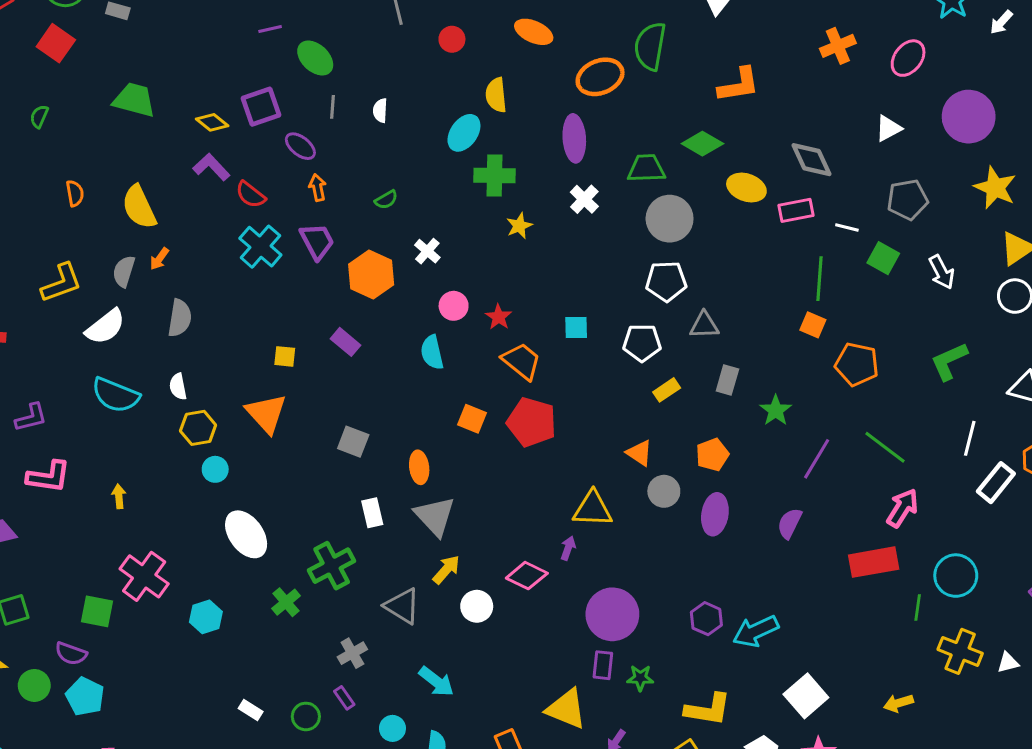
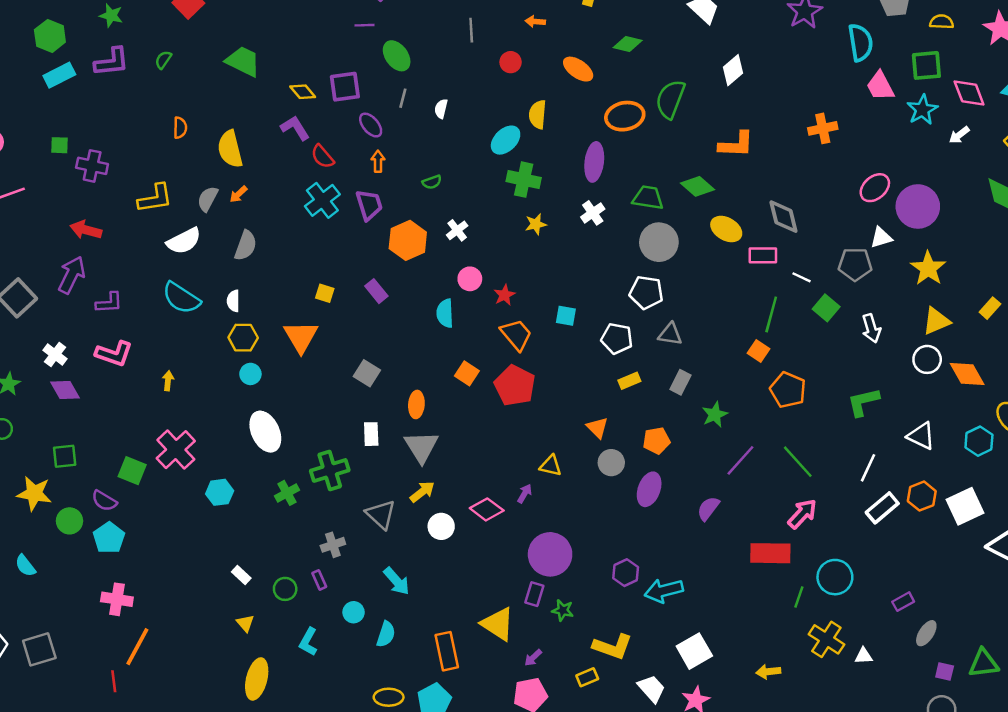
pink ellipse: (908, 58) -> (875, 188), moved
white triangle: (888, 128) -> (881, 238), moved
yellow triangle: (593, 509) -> (551, 466), size x0.7

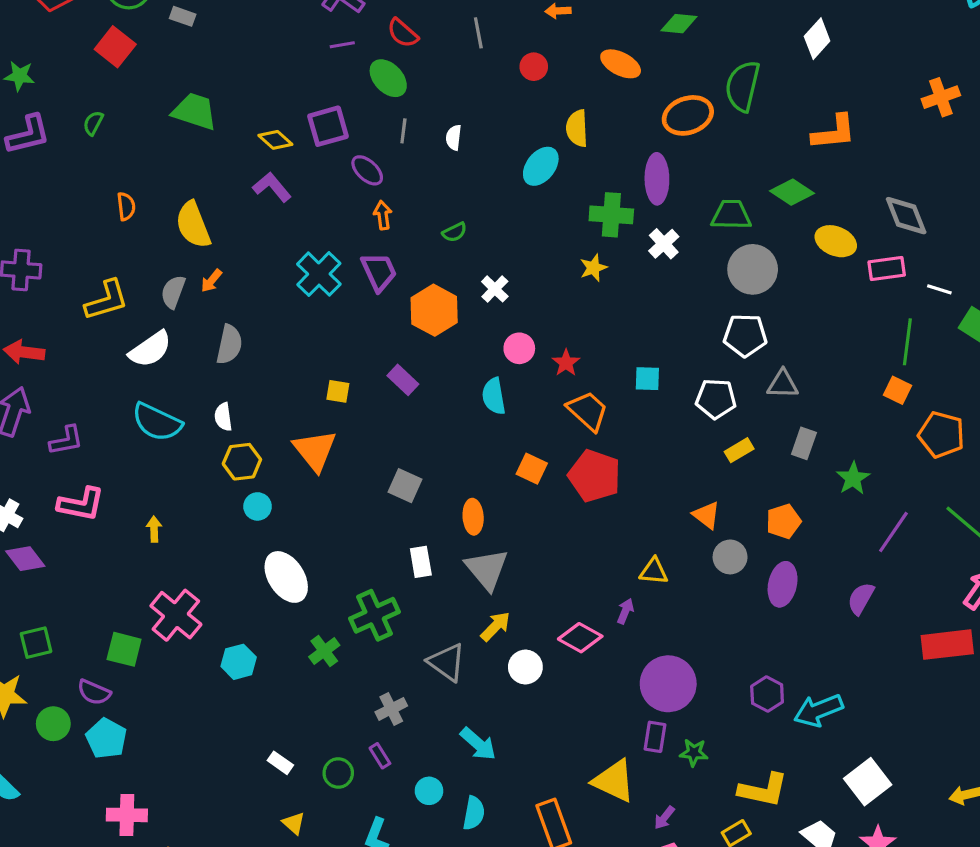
red semicircle: (323, 157) -> (403, 33), moved
green cross: (524, 180) -> (611, 215), moved

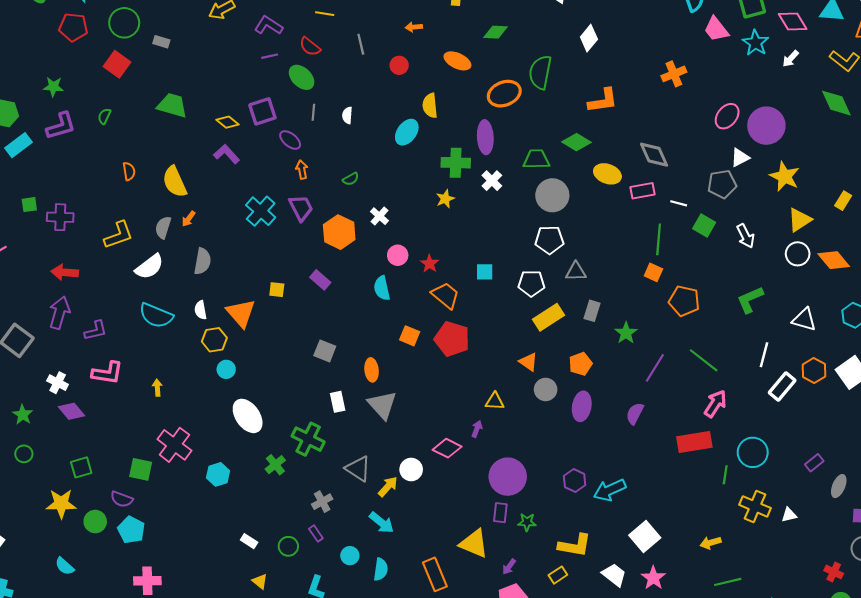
orange triangle: (315, 450) -> (241, 313), moved
yellow rectangle: (739, 450) -> (549, 317), size x1.6
green cross: (375, 615) -> (308, 439), turned -36
yellow arrow: (495, 626) -> (388, 487), moved

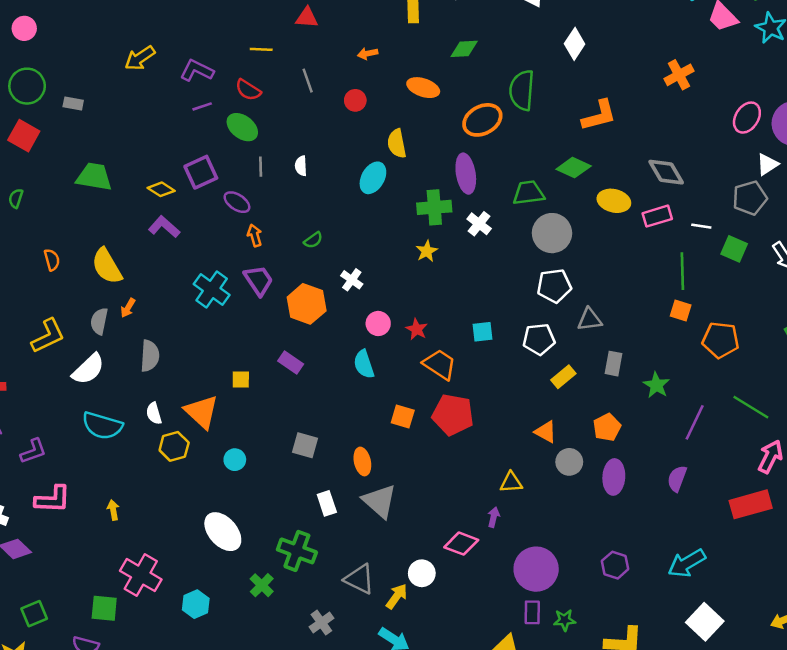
yellow rectangle: (549, 317) -> (563, 377), size x0.7
cyan circle: (226, 369) -> (235, 460), moved
cyan arrow: (610, 490) -> (687, 563), moved

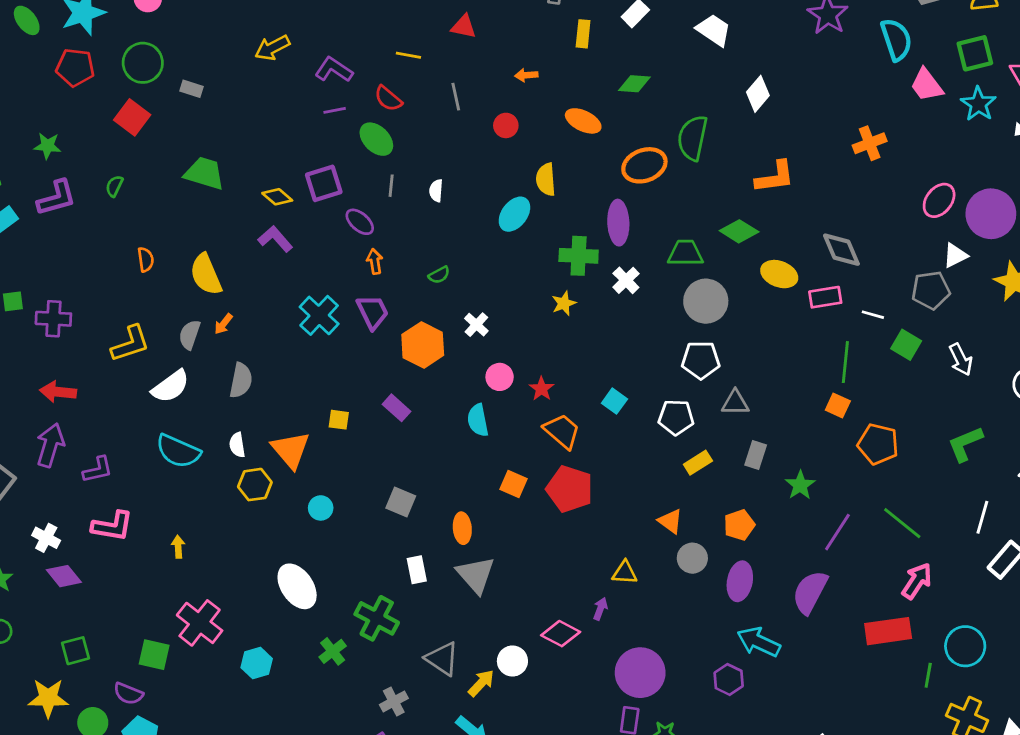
cyan square: (483, 332) -> (614, 401), turned 35
purple semicircle: (677, 479) -> (810, 592), size x1.5
cyan arrow: (687, 563) -> (759, 642), moved, turned 48

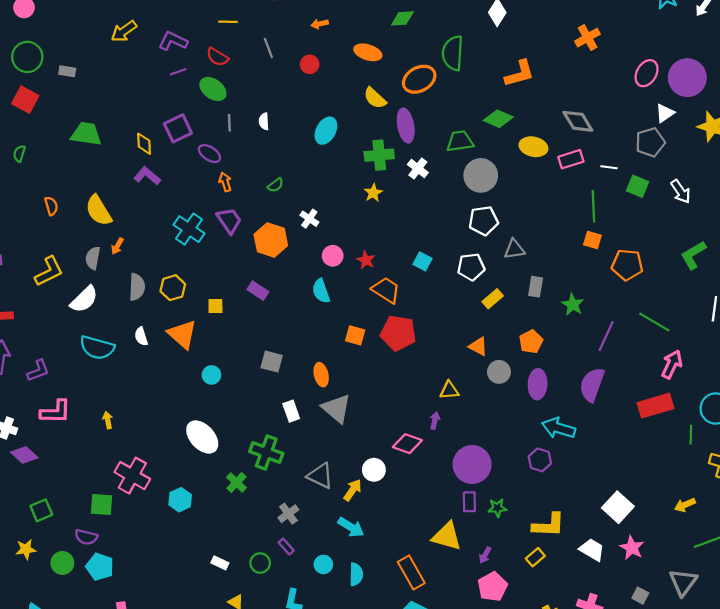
yellow semicircle: (546, 179) -> (375, 98), moved, turned -35
yellow diamond: (277, 197) -> (144, 144), turned 55
yellow hexagon: (255, 485) -> (173, 288), moved
yellow star: (48, 698) -> (26, 549), size x0.7

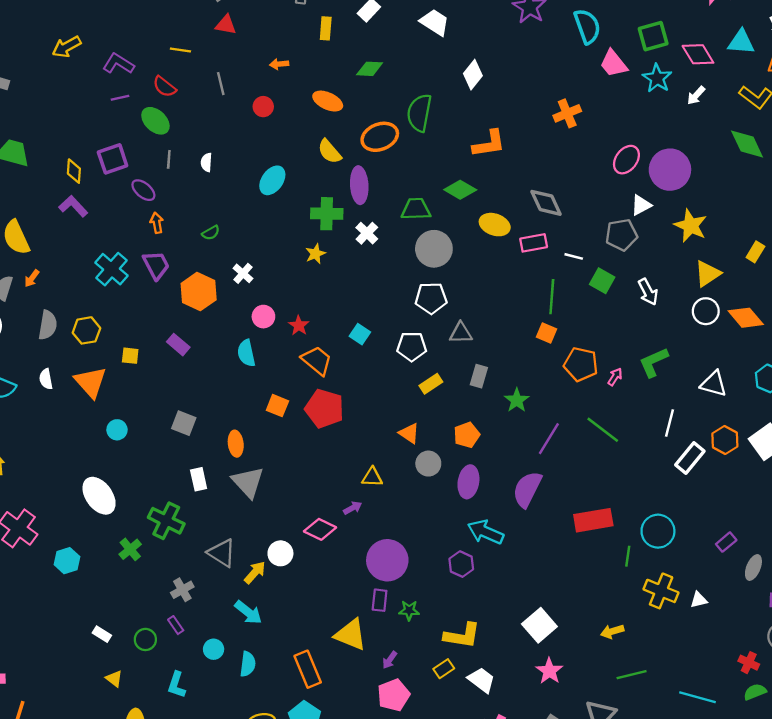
pink arrow: (672, 364) -> (615, 377), moved, size x0.6
purple arrow: (435, 421) -> (353, 508), turned 42
white trapezoid: (592, 550) -> (481, 680), moved

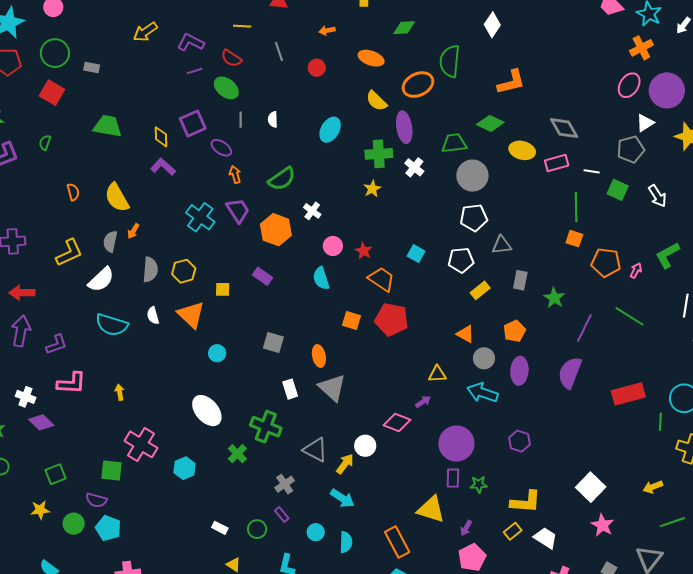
orange cross: (567, 113) -> (641, 48), moved
green semicircle: (211, 233) -> (282, 179), size x1.8
cyan arrow: (485, 532) -> (482, 393), moved

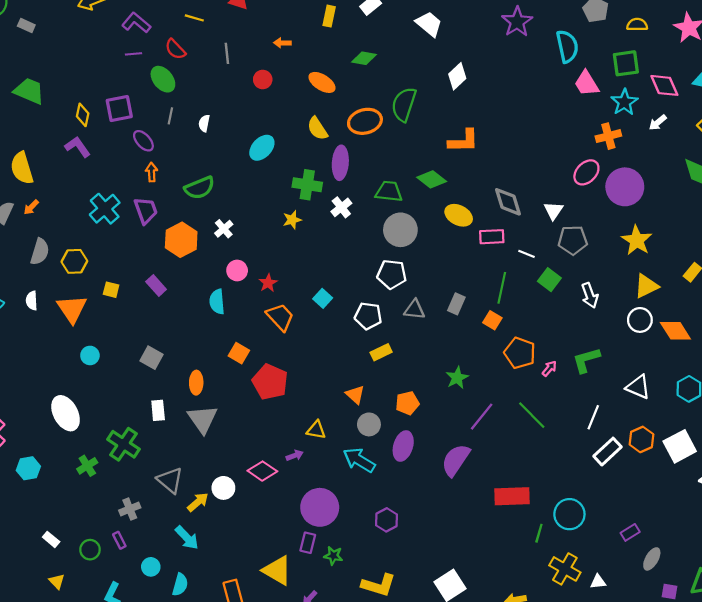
white triangle: (645, 123) -> (554, 211), moved, turned -36
gray rectangle: (520, 280) -> (456, 304), moved
red pentagon: (392, 319) -> (270, 382), moved

